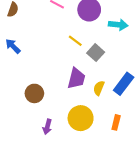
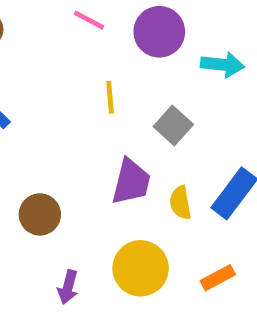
yellow line: (75, 41) -> (110, 97), moved, turned 48
yellow semicircle: (99, 88) -> (180, 203), turned -32
orange rectangle: (116, 122) -> (218, 278), turned 48

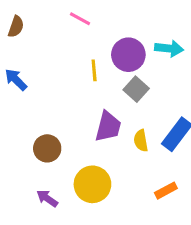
purple circle: (159, 32) -> (128, 55), moved
yellow circle: (141, 268) -> (92, 184), moved
purple arrow: (68, 287) -> (47, 198), moved, turned 110

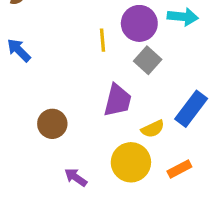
yellow semicircle: (141, 141) -> (153, 129), moved, turned -105
yellow circle: (92, 184) -> (131, 162), moved
purple arrow: (47, 198) -> (76, 177), moved

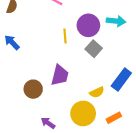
purple trapezoid: (118, 100) -> (60, 75), moved

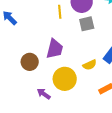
gray square: (94, 49) -> (87, 24), turned 35
yellow circle: (83, 113) -> (65, 79), moved

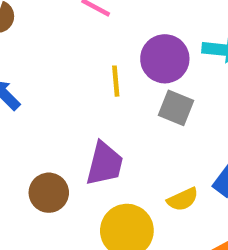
gray square: (87, 24) -> (176, 108), turned 35

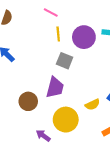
yellow line: (116, 81) -> (58, 34), moved
gray square: (176, 108) -> (65, 61), moved

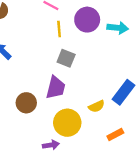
purple circle: (84, 37) -> (87, 20), moved
purple arrow: (43, 136) -> (51, 145), moved, turned 136

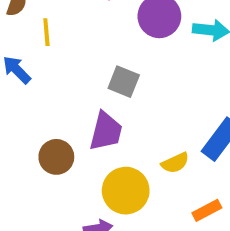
yellow line: (59, 29) -> (46, 32), moved

